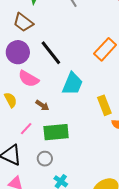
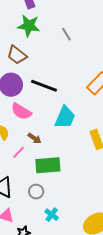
black line: (51, 53) -> (44, 86), turned -32
pink line: (26, 129) -> (19, 152), moved

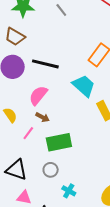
pink semicircle: (21, 111) -> (38, 95), moved, turned 105
cyan trapezoid: (65, 117) -> (84, 86), moved, turned -65

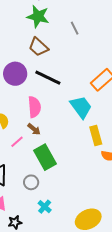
brown trapezoid: (15, 37) -> (38, 47), moved
pink semicircle: (38, 95) -> (34, 107), turned 125
green rectangle: (59, 142) -> (45, 157), turned 60

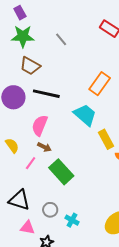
pink semicircle: (34, 107) -> (40, 125), turned -140
gray circle: (31, 182) -> (50, 210), moved

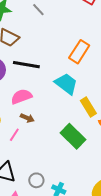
pink semicircle: (40, 125) -> (21, 97), turned 50
green rectangle: (61, 172) -> (73, 136), moved

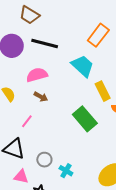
pink line: (14, 135) -> (27, 121), moved

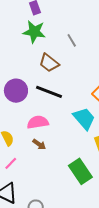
brown trapezoid: (29, 15) -> (49, 63), moved
pink line: (27, 121) -> (11, 163), moved

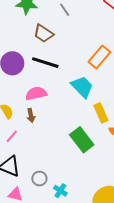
brown arrow: (39, 144) -> (31, 115), moved, turned 48

